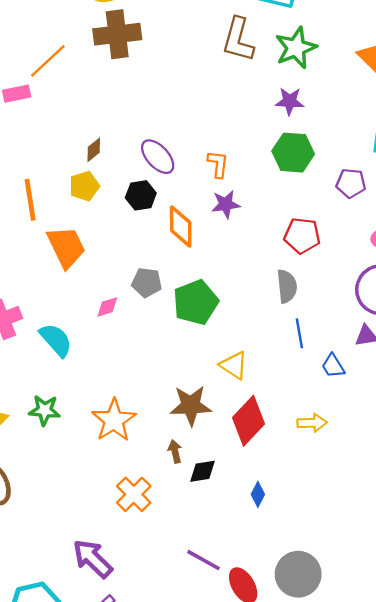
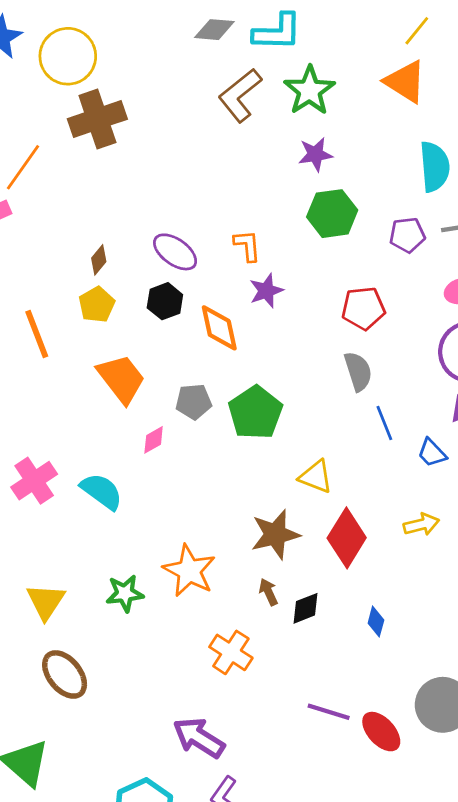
brown L-shape: (238, 40) -> (240, 95), turned 48
orange trapezoid: (66, 247) -> (121, 379), moved
green star: (45, 410) -> (125, 593), moved

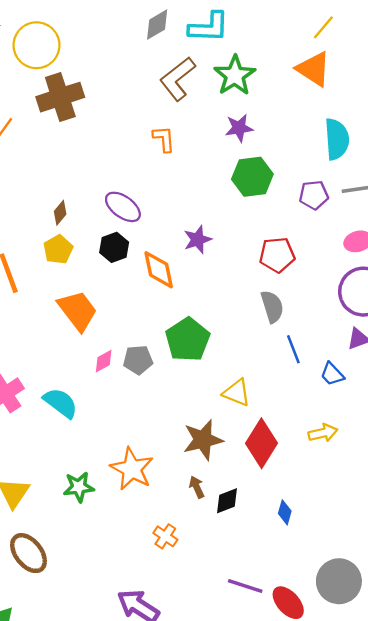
gray diamond: (214, 30) -> (157, 25), turned -36
orange L-shape: (247, 246) -> (164, 139), moved
gray pentagon: (194, 402) -> (138, 360), moved
orange cross: (231, 652) -> (165, 536), size x0.7

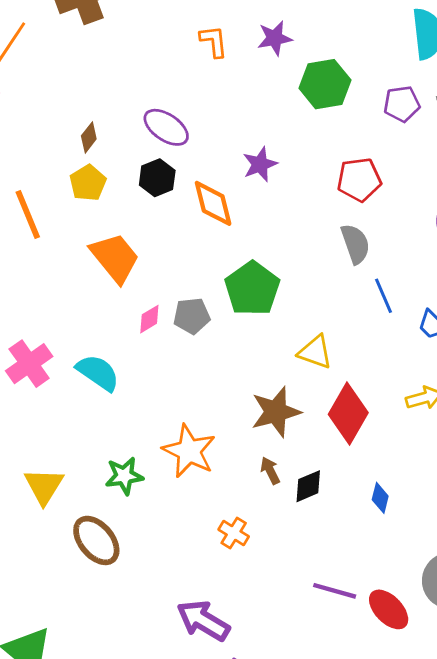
purple star: (239, 128) -> (275, 38), moved
brown ellipse: (29, 553) -> (96, 540), moved

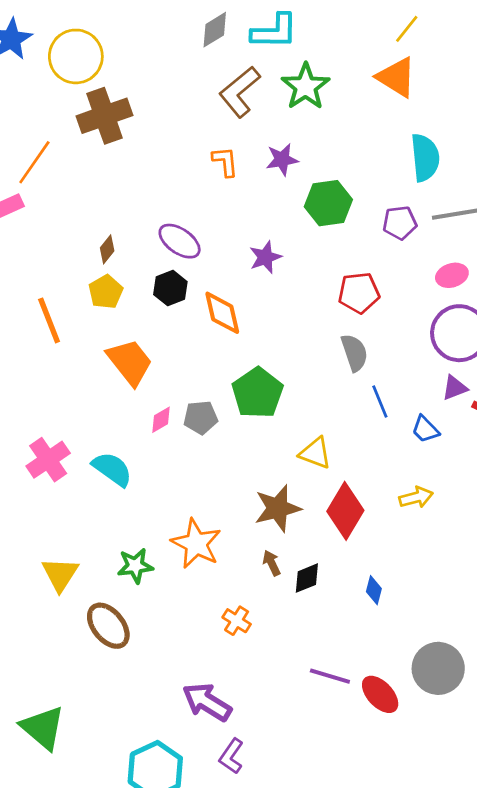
purple star: (260, 164) -> (265, 257), moved

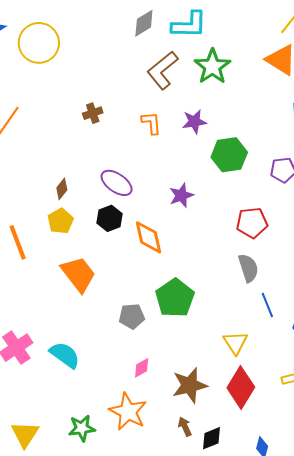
brown cross: (105, 116) -> (93, 113), moved, size x0.5
pink diamond: (161, 420) -> (142, 368), moved
yellow triangle: (315, 453) -> (235, 343), moved, turned 36

